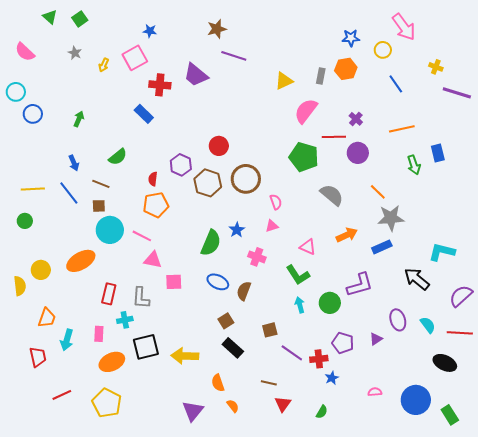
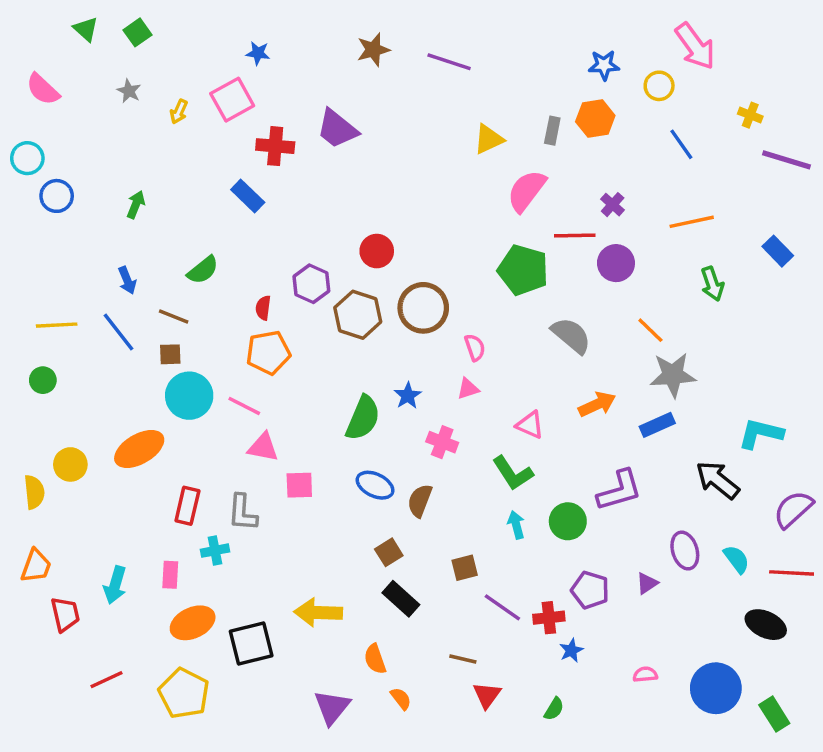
purple line: (234, 56) -> (449, 62), moved
blue rectangle: (438, 153) -> (778, 251), moved, turned -30
orange trapezoid: (47, 318) -> (36, 566), moved
black square: (146, 347) -> (251, 643), moved

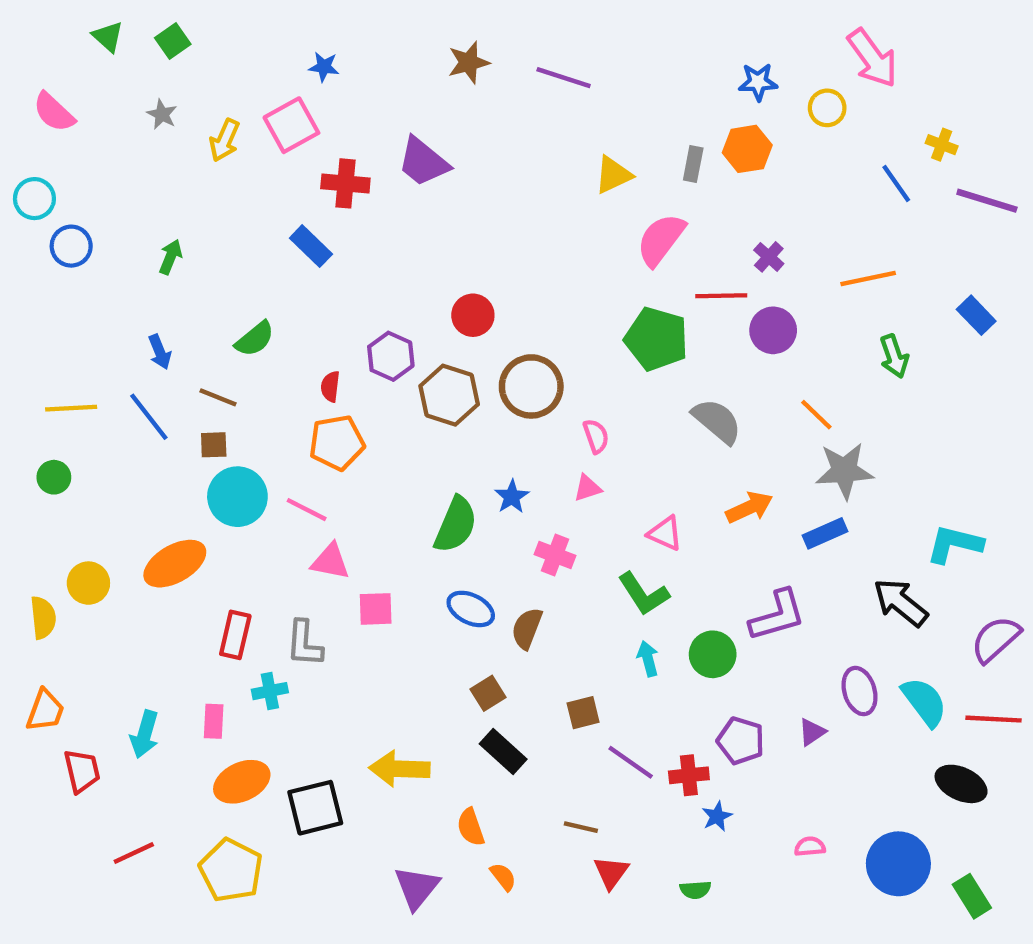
yellow arrow: (179, 112) -> (225, 140), size x1.4
blue line: (681, 144) -> (896, 183), moved
cyan semicircle: (736, 559) -> (924, 702), size x1.4
green semicircle: (554, 709) -> (695, 890), turned 55

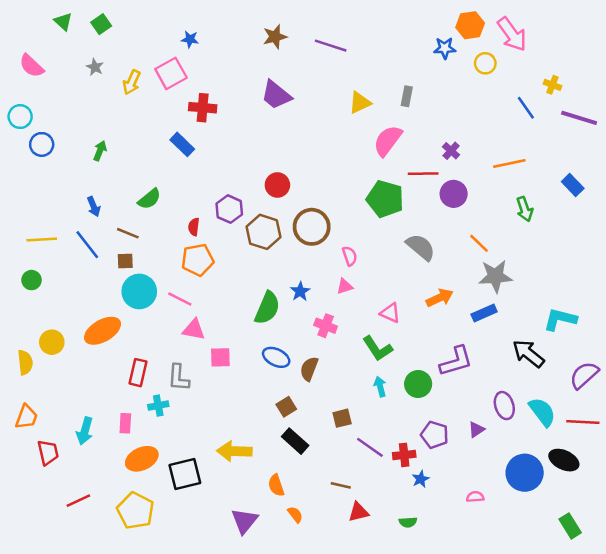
orange hexagon: (747, 149) -> (470, 25), moved
purple trapezoid: (423, 162) -> (276, 95), moved
blue circle: (898, 864) -> (525, 473), moved
red triangle: (611, 872) -> (359, 512), turned 40

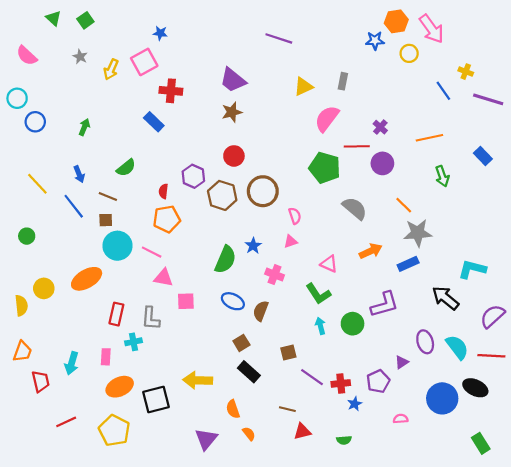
brown star: (275, 37) -> (232, 112), moved
yellow line: (42, 239) -> (37, 184), moved, turned 50
purple pentagon: (435, 435) -> (378, 381), moved, turned 30

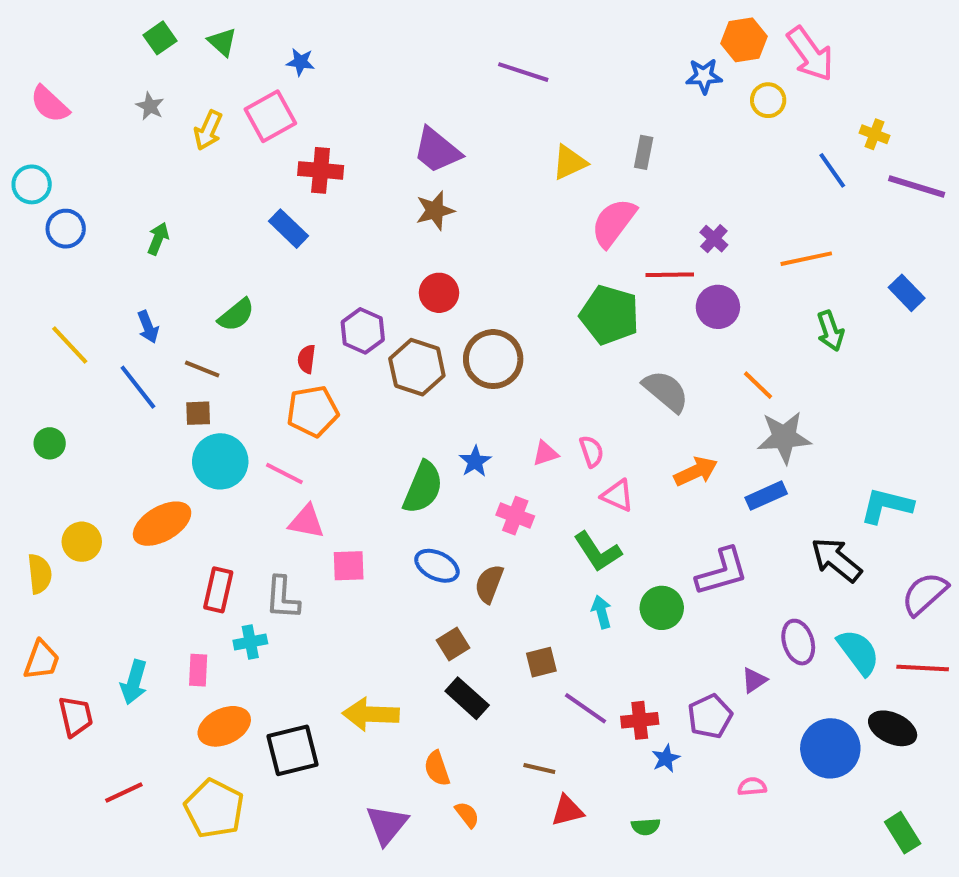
green triangle: (53, 18) -> (222, 42), moved
pink semicircle: (295, 216) -> (592, 451), moved

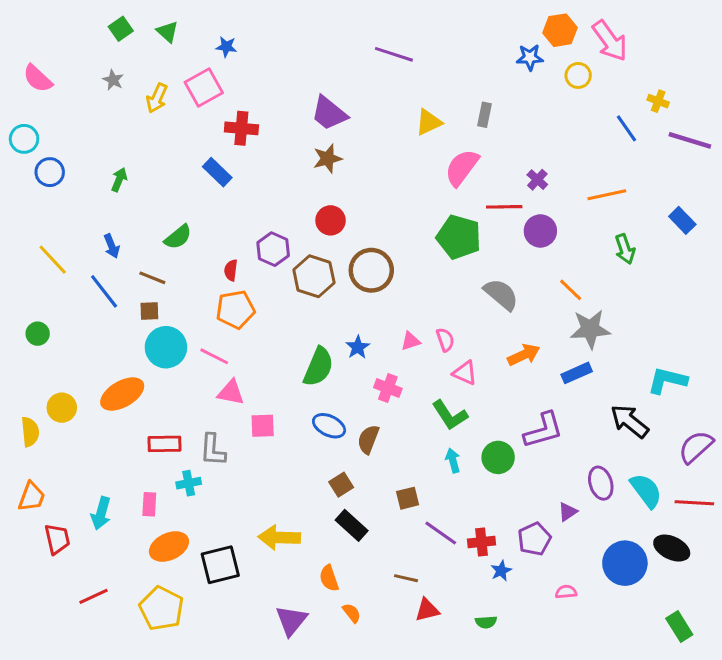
red rectangle: (218, 590) -> (164, 444), turned 76

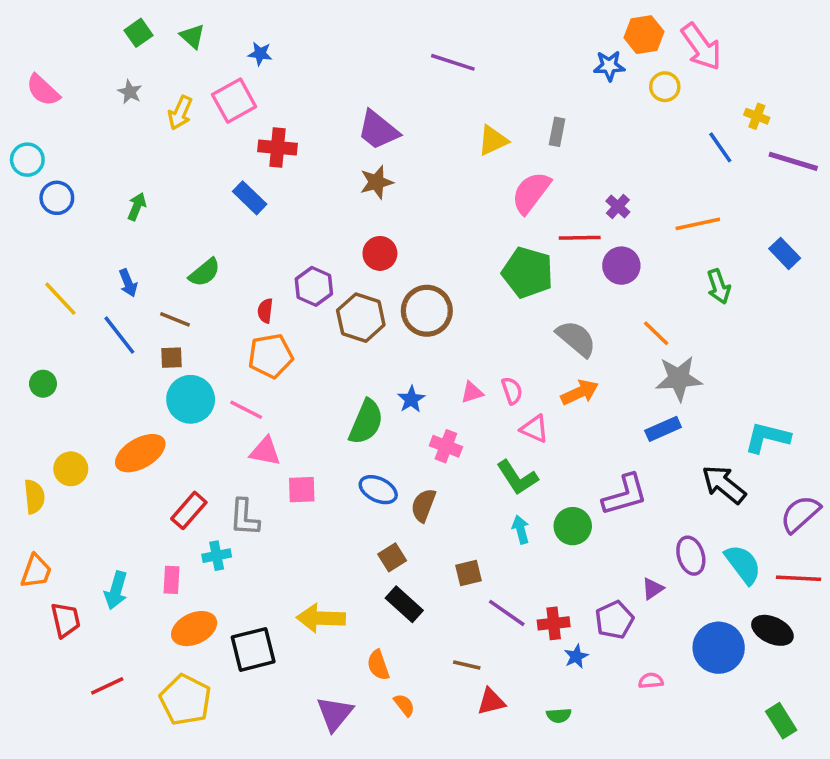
orange arrow: (524, 355) -> (580, 392), moved
red rectangle: (164, 444) -> (189, 510), turned -48

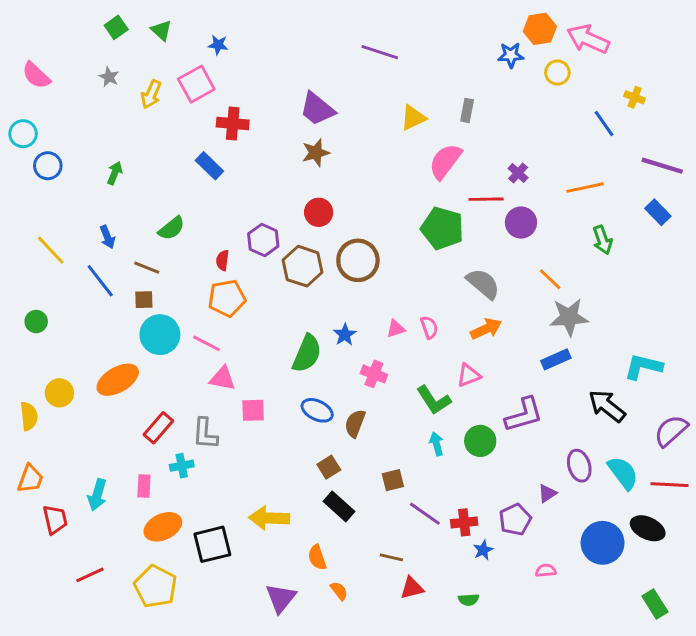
pink arrow: (701, 47) -> (588, 39), turned 150
purple line: (793, 161) -> (662, 166), moved
pink triangle: (535, 429) -> (469, 375), moved, turned -45

